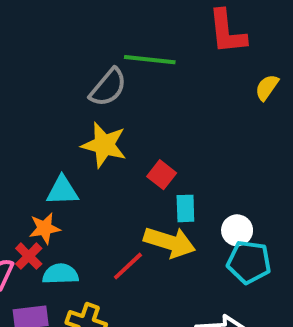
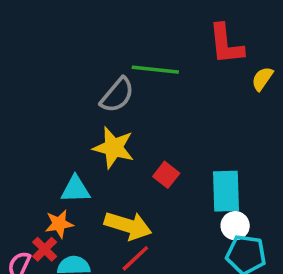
yellow semicircle: (267, 87) -> (262, 79), moved
cyan rectangle: (185, 208) -> (226, 191), moved, size x1.6
yellow arrow: (170, 242) -> (128, 226), moved

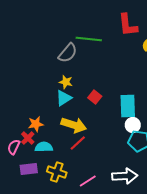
yellow star: (114, 148) -> (66, 82), size x0.6
cyan triangle: (75, 189) -> (64, 98), moved, turned -30

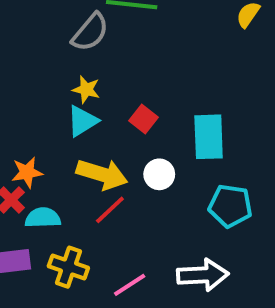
white circle: (133, 125) -> (159, 174), moved

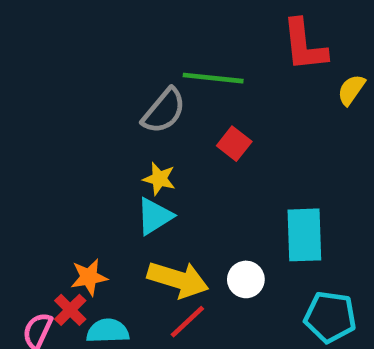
red square: (143, 119) -> (234, 144), moved

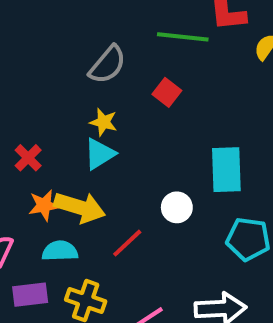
green line: (213, 78) -> (183, 37), moved
yellow arrow: (178, 279) -> (80, 207), moved
red cross: (70, 310) -> (28, 158), moved

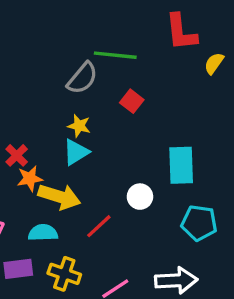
green line: (183, 37) -> (115, 55), moved
orange star: (44, 205) -> (30, 178), moved

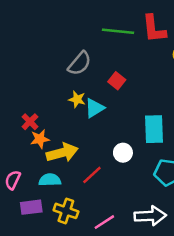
green line: (115, 55) -> (118, 31), moved
cyan triangle: (76, 152) -> (94, 108), moved
yellow arrow: (59, 197) -> (62, 153), turned -32

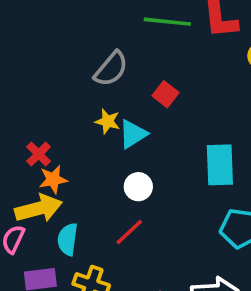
yellow arrow: (62, 153) -> (39, 208), moved
white circle: (123, 153) -> (138, 187), moved
cyan semicircle: (50, 180) -> (68, 239), turned -80

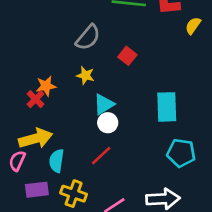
cyan triangle: (133, 134) -> (104, 104), moved
orange star: (53, 179) -> (46, 86), moved

